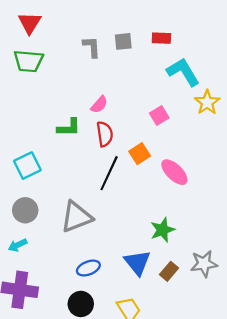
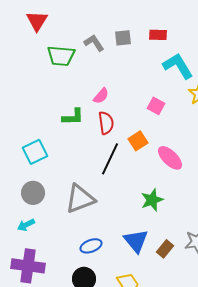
gray L-shape: (92, 47) -> (94, 43), turned -30
green trapezoid: (28, 61) -> (61, 56), moved
pink square: (159, 115) -> (156, 106), turned -30
green star: (162, 230) -> (152, 200), moved

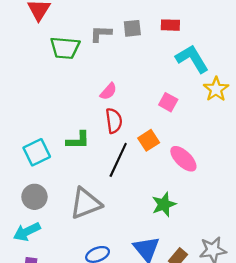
gray L-shape: (94, 43) -> (101, 34), turned -55
green L-shape: (73, 117) -> (78, 140), moved
cyan arrow: (26, 225) -> (27, 232), size x1.4

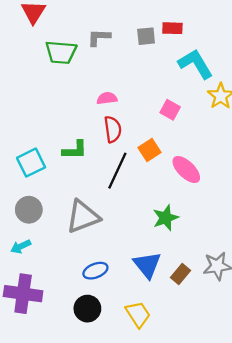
gray square: (132, 28) -> (146, 36), moved
pink semicircle: (108, 91) -> (107, 98), turned -138
cyan arrow: (27, 232) -> (21, 247), size x0.7

